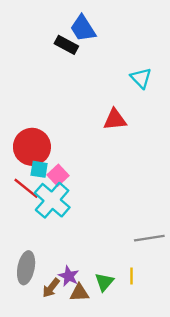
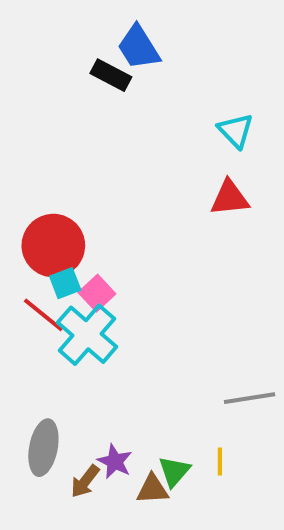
red triangle: (115, 120) -> (230, 198), moved
cyan square: (39, 169) -> (65, 283), turned -30
brown triangle: (79, 293) -> (152, 489), moved

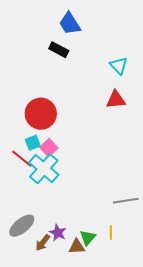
black rectangle: (111, 75) -> (59, 50), moved
red circle: (53, 246) -> (41, 114), moved
gray ellipse: (43, 448) -> (22, 226), turned 40

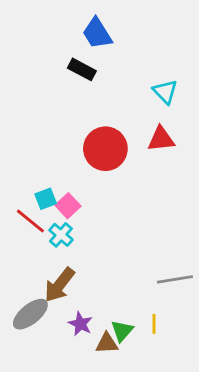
red circle: (41, 114) -> (105, 149), moved
cyan cross: (44, 169) -> (61, 235), size x0.6
brown arrow: (43, 243) -> (60, 285), moved, size x1.5

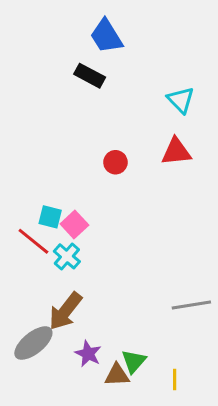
red circle: (105, 149) -> (115, 162), size x0.5
cyan square: (46, 199) -> (50, 217), turned 35
yellow line: (154, 324) -> (175, 379), moved

